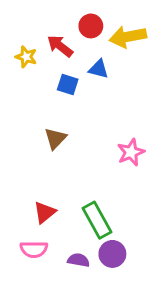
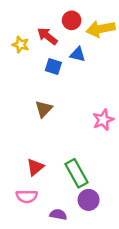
purple semicircle: (79, 260) -> (58, 214), moved

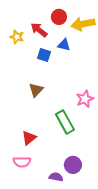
green rectangle: (76, 173) -> (65, 122), moved
purple semicircle: (58, 214) -> (56, 177), moved

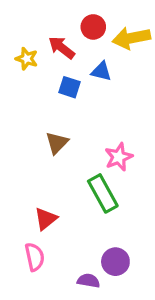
pink star: (85, 99) -> (119, 157), moved
pink semicircle: (22, 162) -> (35, 257), turned -102

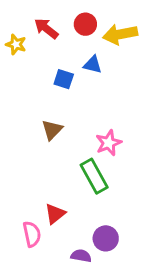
red arrow: (62, 48) -> (46, 29), moved
yellow star: (27, 59) -> (16, 44), moved
red triangle: (46, 219) -> (55, 214), moved

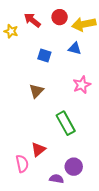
blue triangle: (93, 65) -> (75, 48), moved
pink star: (109, 143) -> (82, 85), moved

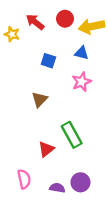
pink star: (82, 85) -> (82, 82), moved
red triangle: (38, 149) -> (46, 149), moved
purple semicircle: (57, 179) -> (57, 188), moved

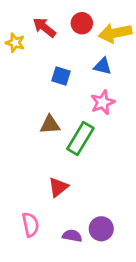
brown triangle: (40, 99) -> (50, 125), turned 42
green rectangle: (72, 135) -> (80, 139), moved, turned 60

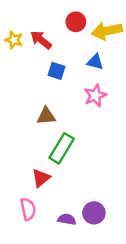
red arrow: (44, 27) -> (41, 40), moved
green rectangle: (80, 139) -> (62, 148), moved
red triangle: (58, 187) -> (41, 178), moved

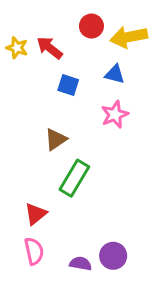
brown triangle: (46, 116) -> (56, 139), turned -30
red triangle: (41, 178) -> (36, 214), moved

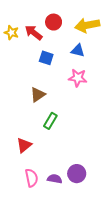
red circle: (91, 26) -> (54, 22), moved
pink star: (115, 115) -> (78, 78), turned 30
green rectangle: (74, 178) -> (50, 121), size x0.7
pink semicircle: (34, 251) -> (31, 178), moved

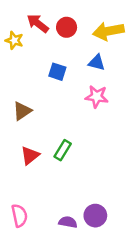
red arrow: (34, 33) -> (38, 23), moved
brown triangle: (38, 95) -> (22, 111), moved
red triangle: (24, 145) -> (30, 155), moved
pink semicircle: (31, 178) -> (19, 216), moved

